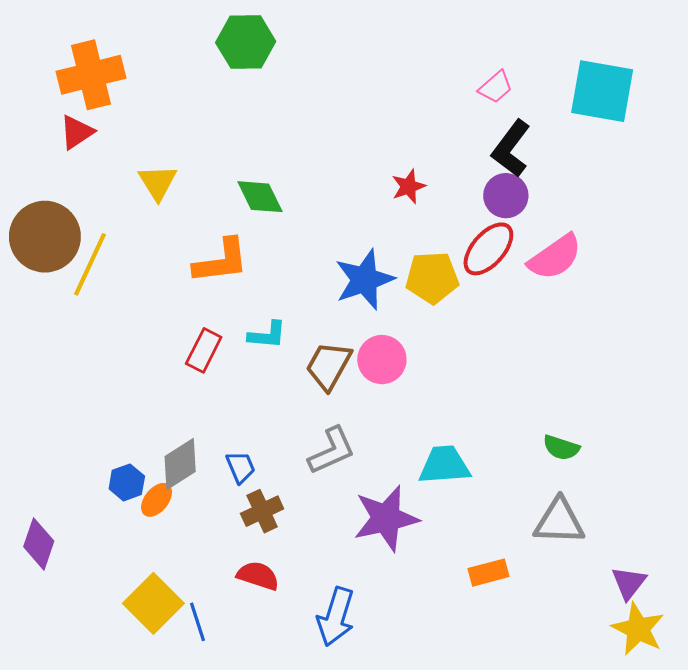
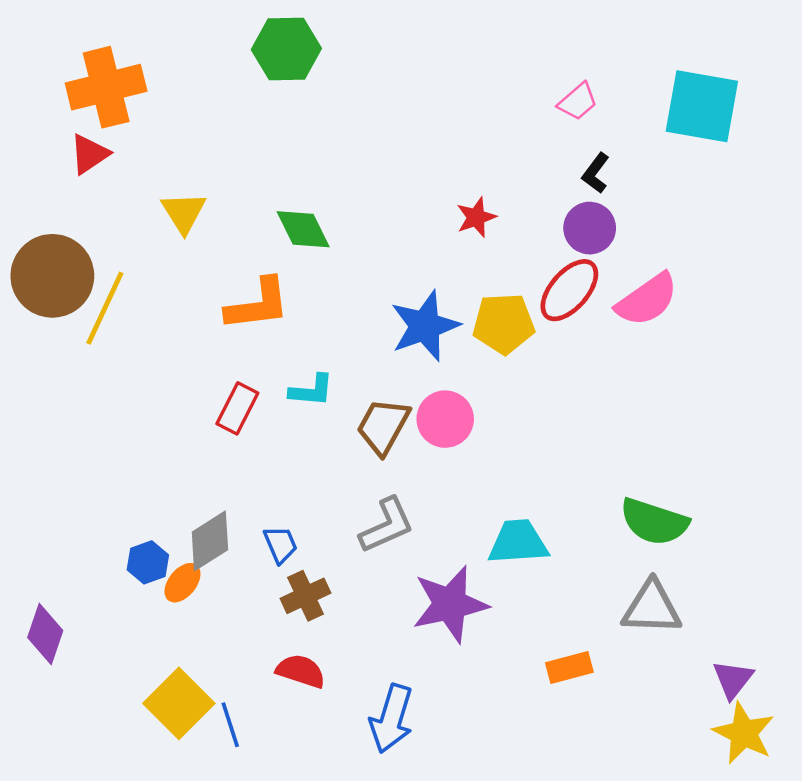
black L-shape: (511, 149) -> (596, 173), size x0.6
green semicircle: (561, 448) -> (654, 522), size x1.6

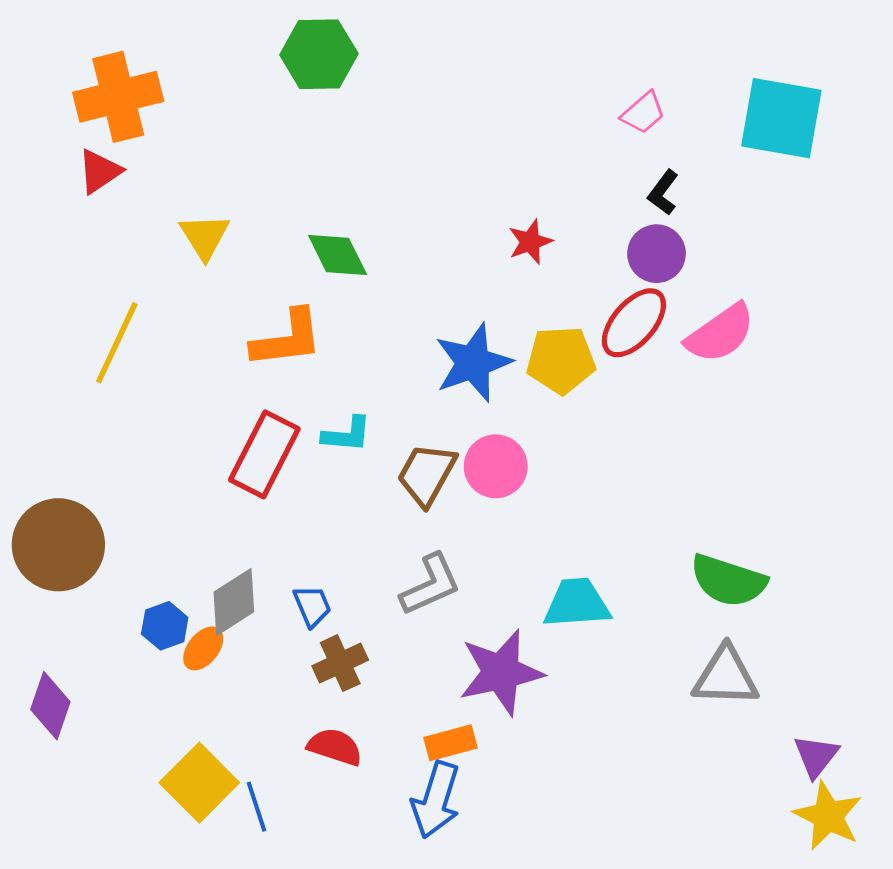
brown circle: (52, 276) -> (58, 545), moved
red rectangle: (237, 408) -> (264, 454), size x1.5
orange rectangle: (569, 667) -> (450, 743), moved

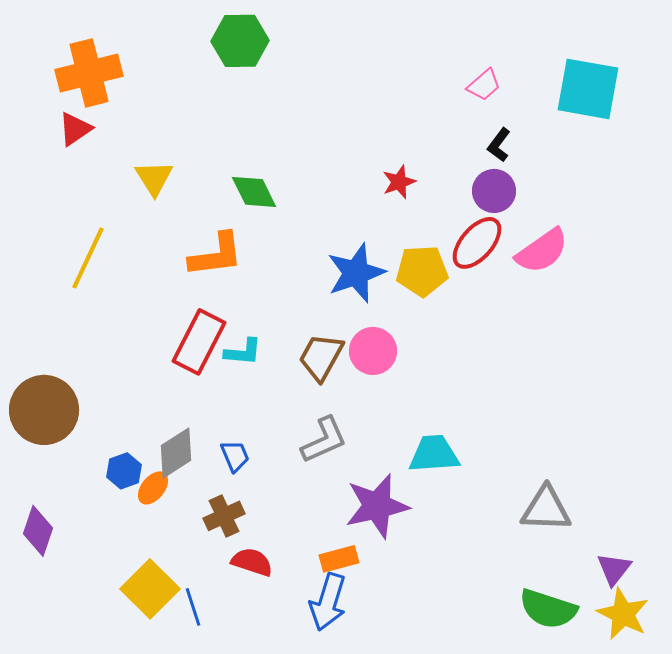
cyan L-shape: (347, 434) -> (243, 352), moved
green semicircle: (728, 581) -> (548, 609), moved
brown cross: (340, 663) -> (224, 516), moved

